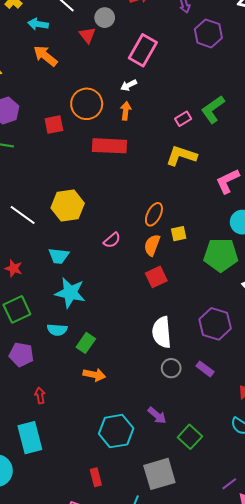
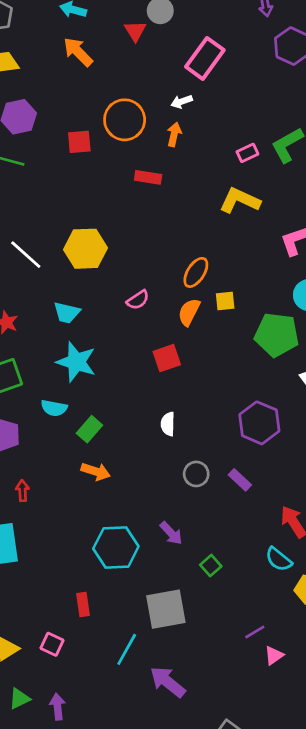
red rectangle: (109, 146) -> (148, 177), size x0.6
red square: (156, 277) -> (167, 358), moved
white semicircle: (162, 332) -> (168, 424), moved, size x0.6
green square: (190, 437) -> (211, 566), size x0.7

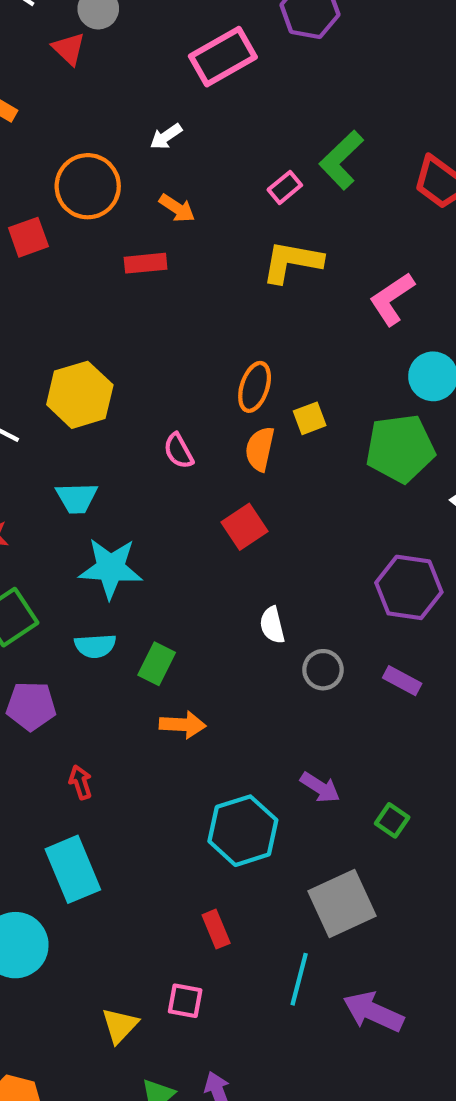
pink rectangle: (205, 58) -> (223, 57), moved, turned 39
orange arrow: (174, 134) -> (177, 208), moved, turned 125
pink semicircle: (138, 300) -> (178, 451), turned 110
gray circle: (196, 474) -> (323, 670), moved

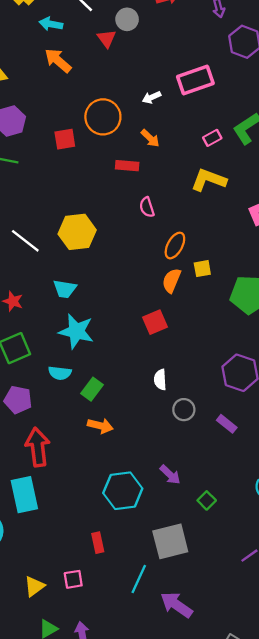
pink rectangle: (223, 57) -> (195, 80), moved
pink semicircle: (178, 451) -> (147, 207), moved
red arrow: (80, 782) -> (38, 447), size x2.0
pink square: (185, 1001) -> (73, 579), turned -30

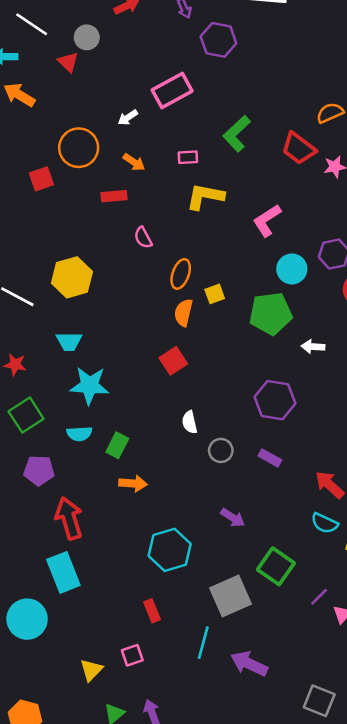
pink rectangle: (212, 138) -> (188, 157), moved, turned 36
purple arrow: (170, 475) -> (233, 518), moved
green square: (207, 500) -> (276, 566), moved, size x1.8

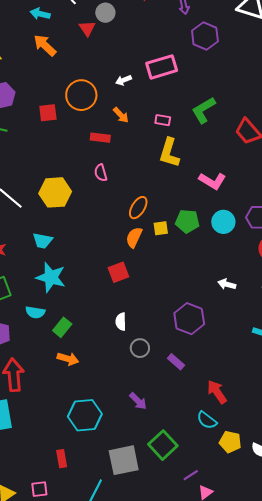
yellow L-shape: (205, 196) -> (169, 153), turned -96
pink L-shape: (267, 220) -> (212, 181), turned -128
pink semicircle: (143, 238) -> (101, 173), moved
green pentagon: (271, 313) -> (187, 221), moved, size x0.7

